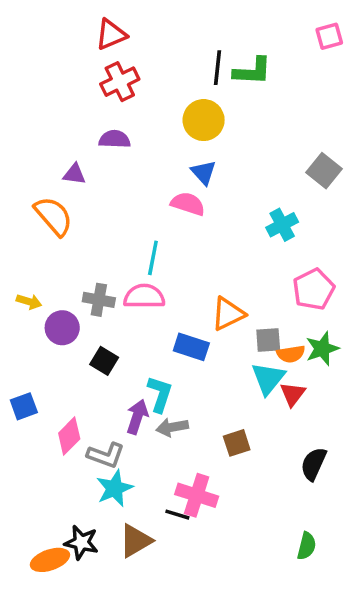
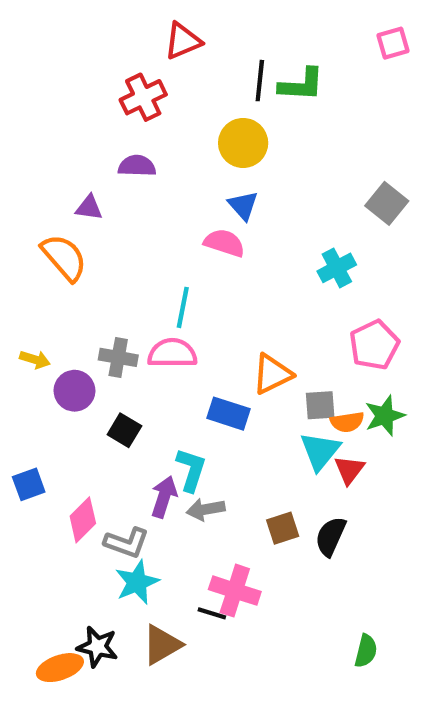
red triangle: (111, 35) -> (183, 41), moved
black semicircle: (314, 464) -> (331, 536), moved

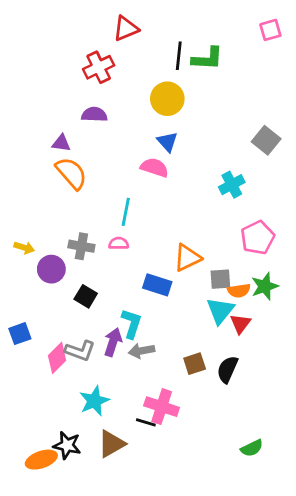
orange semicircle: (64, 257) -> (71, 173), moved
pink semicircle: (172, 353) -> (119, 243), size x0.6
gray L-shape: (127, 543) -> (80, 351), moved
green semicircle: (366, 651) -> (252, 448), turned 50

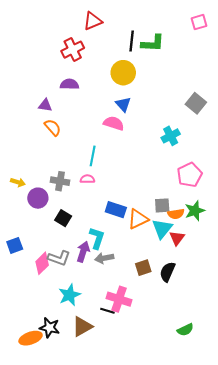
orange semicircle: (71, 173) -> (53, 127), size x0.7
orange triangle: (187, 258) -> (138, 219), moved

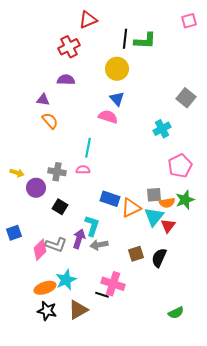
orange ellipse: (31, 338) -> (45, 288), moved

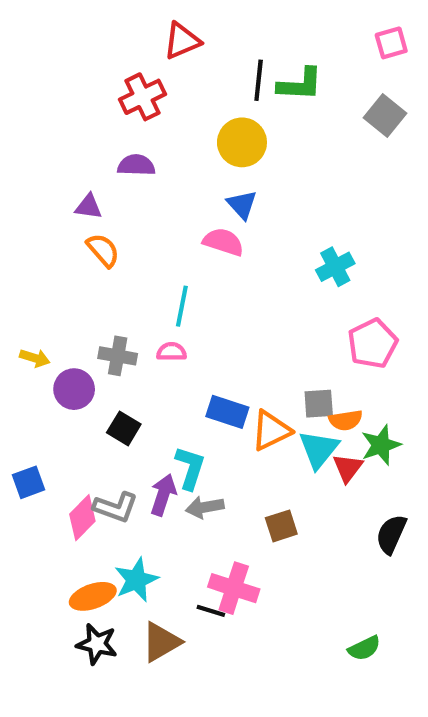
gray square: (186, 98) -> (385, 115), moved
green star: (185, 200) -> (381, 445), moved
black semicircle: (159, 258) -> (391, 534), moved

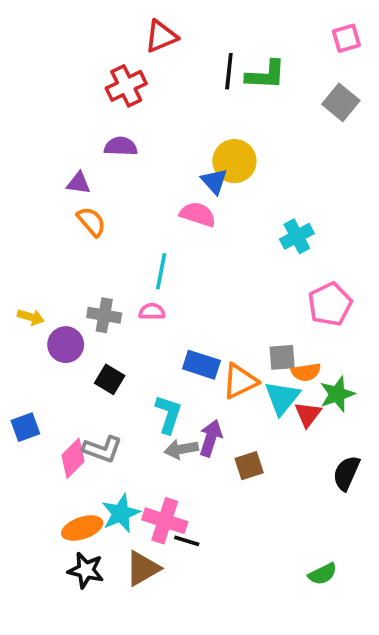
yellow circle: (242, 142) -> (234, 161), moved
purple arrow: (163, 495) -> (211, 438), moved
pink cross: (234, 588) -> (165, 521), moved

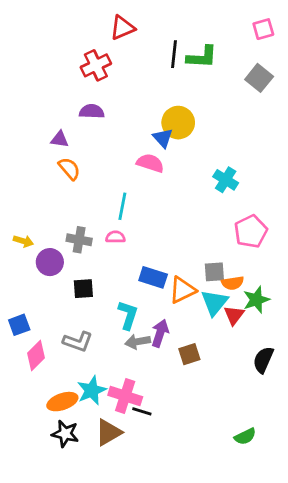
cyan cross: (297, 236) -> (226, 180), turned -30
black square: (110, 379) -> (83, 289), turned -35
pink diamond: (73, 458) -> (36, 356), moved

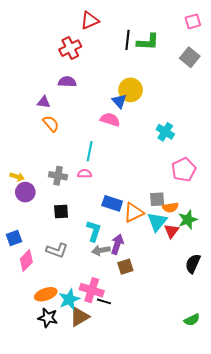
purple circle: (50, 262) -> (25, 192), moved
brown square: (189, 354) -> (125, 267), moved
cyan star: (92, 390) -> (69, 299), moved
green semicircle: (245, 436) -> (192, 320), moved

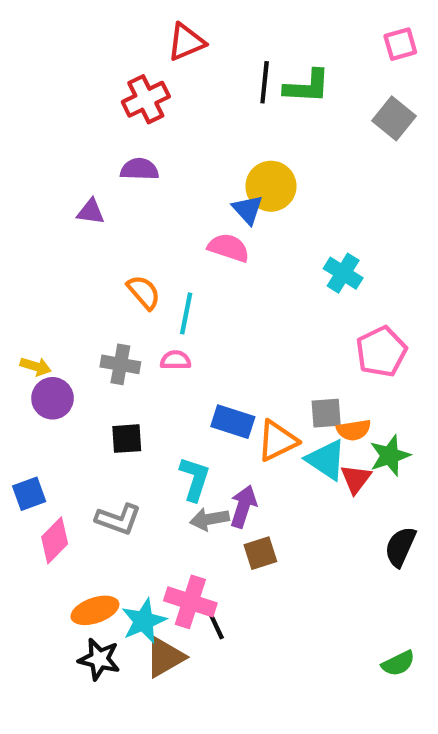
orange semicircle: (51, 124) -> (144, 292), moved
cyan triangle: (157, 222) -> (326, 460), turned -35
black line: (104, 301) -> (216, 625), turned 48

